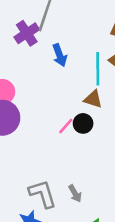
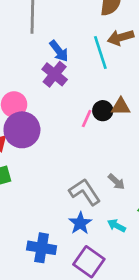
purple cross: (27, 33) -> (55, 74), moved
brown triangle: (93, 99) -> (121, 107), moved

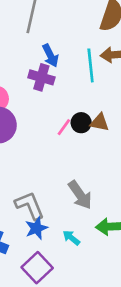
purple cross: (55, 74) -> (41, 77), turned -35
gray arrow: (116, 182) -> (80, 195), size x1.6
gray L-shape: (85, 192) -> (30, 205), moved

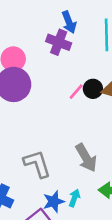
blue star: (36, 228) -> (54, 202), moved
cyan arrow: (71, 238) -> (74, 198), turned 66

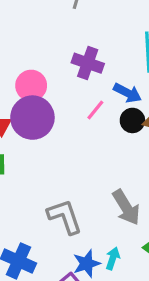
blue arrow: (69, 22) -> (127, 93), moved, turned -40
pink line: (76, 92) -> (95, 110), moved

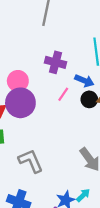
gray L-shape: (65, 217) -> (31, 161), moved
cyan arrow: (113, 258) -> (83, 195), turned 32

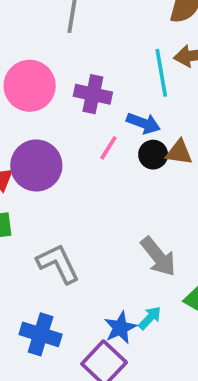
pink circle: (18, 81) -> (30, 86), moved, size x1.4

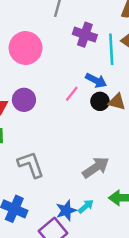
purple cross: (93, 94) -> (85, 35), moved
purple circle: (36, 166) -> (24, 100), size x0.7
gray arrow: (158, 257) -> (96, 167), turned -92

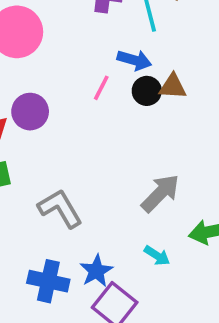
cyan arrow: (86, 206) -> (157, 256), turned 84
blue star: (66, 210) -> (96, 271), moved

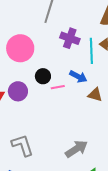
pink line: (101, 88) -> (58, 87), turned 40
black circle: (147, 91) -> (43, 76), moved

